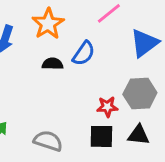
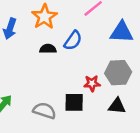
blue triangle: (144, 43) -> (122, 32), turned 40
black square: (101, 136) -> (74, 102), moved

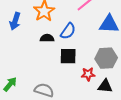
red star: (92, 83) -> (88, 74), moved
black square: (74, 102) -> (68, 56), moved

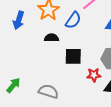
blue semicircle: (68, 31) -> (73, 20), moved

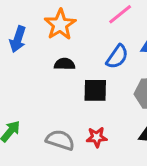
blue semicircle: (73, 20) -> (117, 57), moved
red star: (94, 75) -> (97, 137), moved

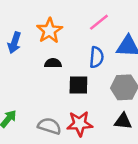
blue semicircle: (117, 57) -> (97, 57), turned -30
red star: (97, 137) -> (80, 124), size x1.5

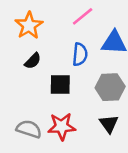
black semicircle: (53, 63) -> (33, 61), turned 133
black triangle: (123, 121) -> (109, 124), turned 48

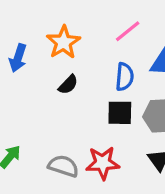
black square: (60, 84) -> (120, 113), moved

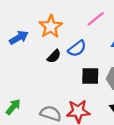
blue arrow: (18, 58) -> (19, 38), turned -138
blue semicircle: (125, 77) -> (77, 49), moved, turned 48

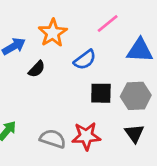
black semicircle: (54, 56) -> (37, 69), moved

